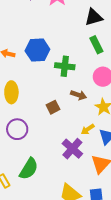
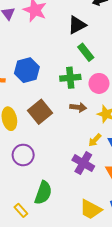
green cross: (65, 66) -> (70, 78), moved
brown square: (53, 107) -> (40, 112), moved, size x1.6

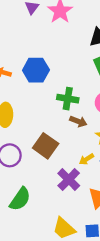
green cross: (70, 78) -> (68, 99), moved
brown square: (40, 112) -> (46, 146), moved, turned -30

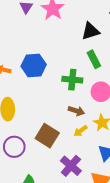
green cross: (68, 99) -> (72, 80), moved
yellow arrow: (86, 159) -> (81, 131), moved

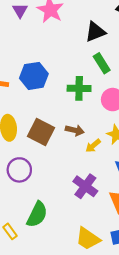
brown arrow: (76, 111) -> (75, 130), moved
brown square: (47, 136) -> (41, 132), moved

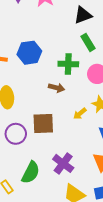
brown arrow: (75, 130) -> (56, 88), moved
brown square: (41, 132) -> (43, 124), moved, turned -30
purple cross: (85, 186) -> (63, 163), moved

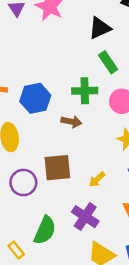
blue hexagon: (29, 53) -> (35, 98), moved
yellow arrow: (80, 114) -> (97, 179), moved

